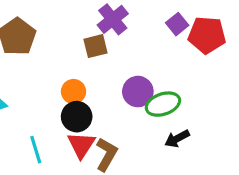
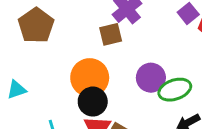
orange circle: (74, 92) -> (90, 78), size x1.6

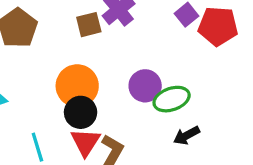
brown square: (111, 34) -> (89, 25), moved

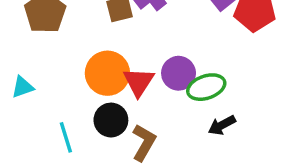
black circle: (81, 112) -> (111, 120), moved
red triangle: (85, 142) -> (139, 82), moved

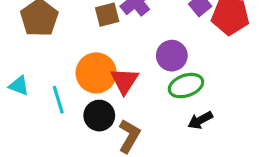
purple circle: (179, 73) -> (172, 56), moved
cyan triangle: (23, 87) -> (19, 86), turned 40
cyan line: (66, 137) -> (58, 100), moved

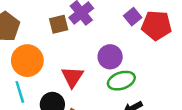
orange circle: (96, 73) -> (27, 61), moved

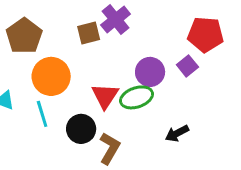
purple square: (133, 17) -> (187, 66), moved
green ellipse: (121, 81) -> (137, 97), moved

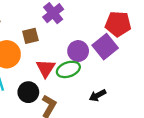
brown square: (89, 33) -> (30, 36), moved
purple square: (187, 66) -> (105, 47), size x1.6

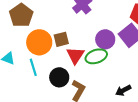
brown square: (30, 36) -> (61, 39), moved
black arrow: (98, 95) -> (123, 90), moved

